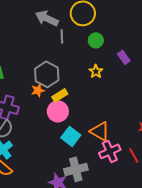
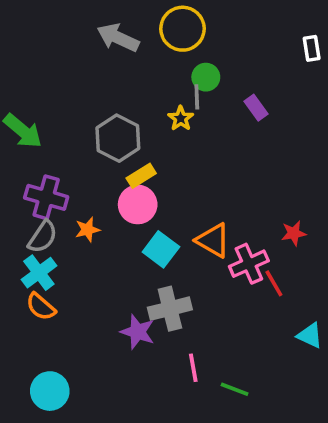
gray line: (62, 36) -> (197, 97), moved
yellow star: (96, 71) -> (181, 118), moved
orange star: (38, 90) -> (87, 230), moved
pink cross: (110, 151) -> (249, 264), moved

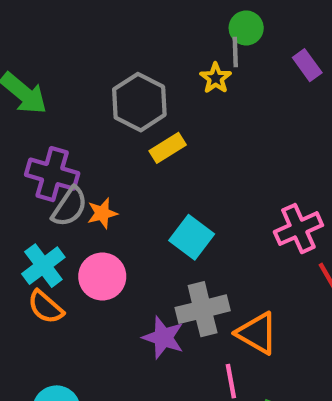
pink circle: (138, 204) -> (102, 276), moved
gray semicircle: (43, 237) -> (70, 207), moved
orange triangle: (213, 240) -> (257, 333), moved
pink cross: (249, 264) -> (298, 229), moved

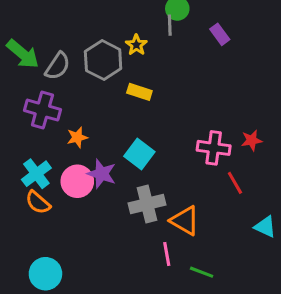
yellow star: (216, 78) -> (136, 45), moved
yellow rectangle: (168, 148) -> (139, 92), moved, turned 50
gray semicircle: (70, 207) -> (58, 66), moved
pink cross: (298, 229) -> (214, 148), turned 32
purple star: (163, 338) -> (102, 174), moved

